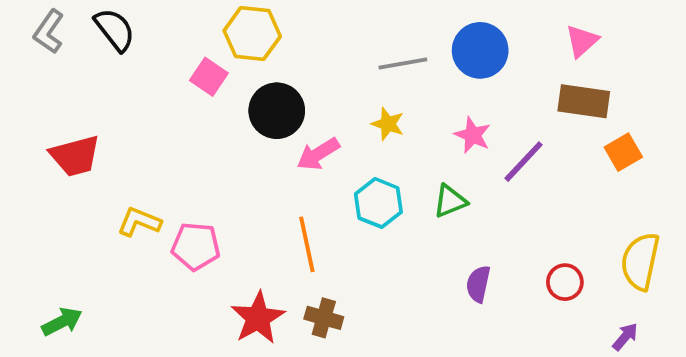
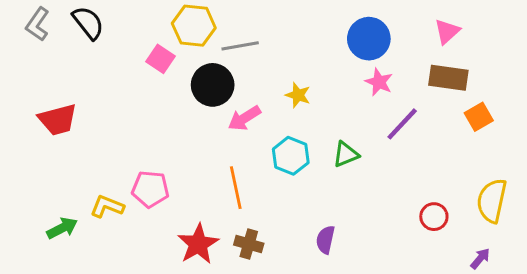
gray line: (403, 64) -> (240, 46), moved
pink star: (473, 135) -> (379, 82), moved
yellow L-shape: (139, 222) -> (107, 206), moved
purple semicircle: (478, 284) -> (325, 240), moved
green arrow: (62, 322) -> (62, 228), moved

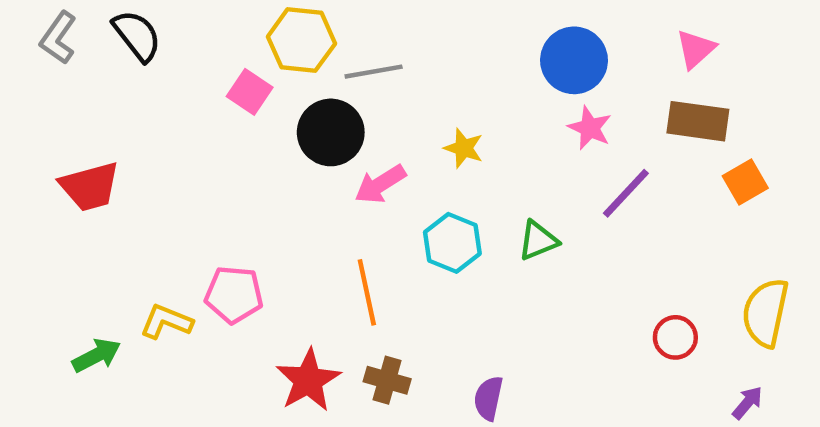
purple semicircle: (325, 240) -> (488, 398), moved

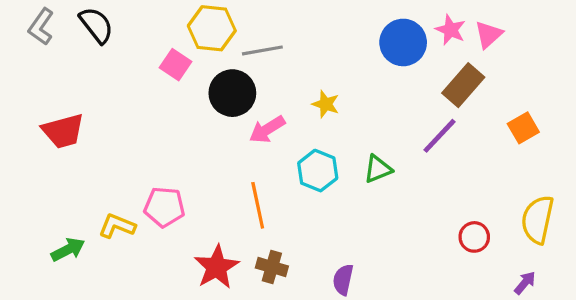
brown rectangle: (698, 121) -> (463, 85), moved, turned -57
pink star: (590, 128) -> (451, 30), moved

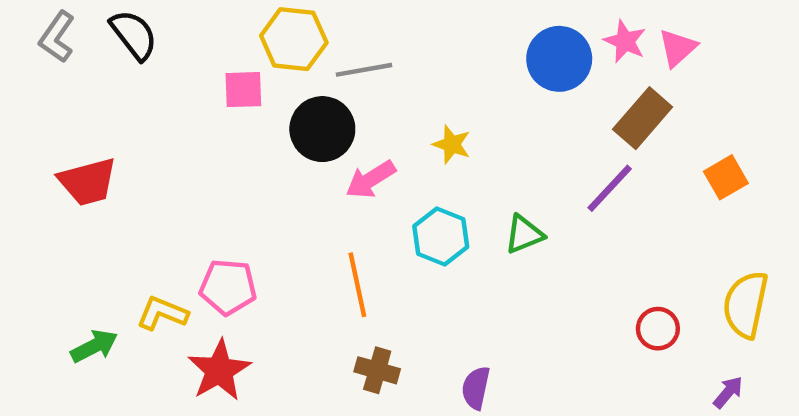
pink square: (175, 65) -> (243, 90), turned -36
red star: (217, 267) -> (219, 370), moved

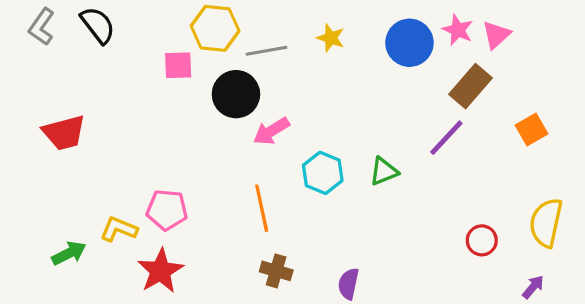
yellow star: (452, 144) -> (331, 38), moved

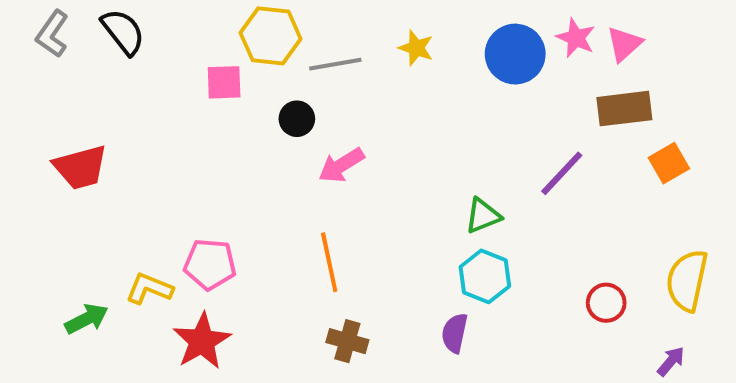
brown rectangle: (471, 86) -> (624, 109), moved, turned 42
black circle: (236, 94) -> (297, 119), size x0.6
cyan hexagon: (323, 173) -> (485, 276), moved
purple semicircle: (348, 284) -> (455, 333), moved

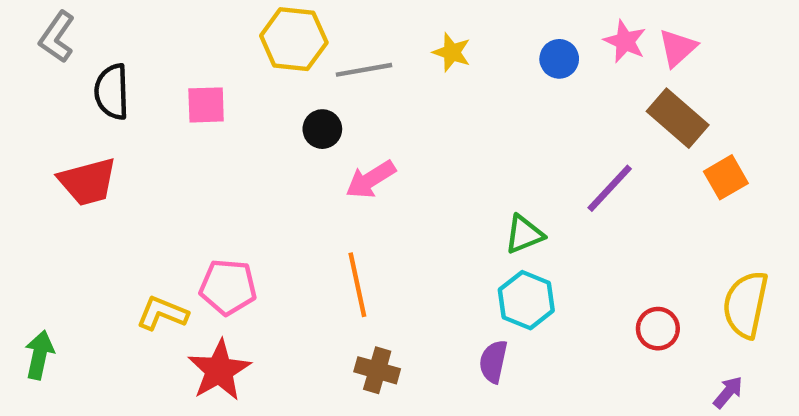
black semicircle: (123, 32) -> (112, 92), moved, turned -144
blue circle: (515, 54) -> (559, 59), size x0.6
pink square: (224, 82) -> (206, 105), moved
brown rectangle: (624, 109) -> (678, 118), turned 48
green arrow: (87, 319) -> (39, 355), moved, turned -51

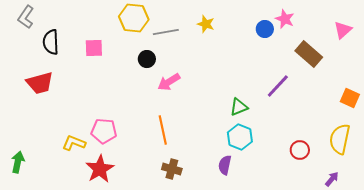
pink triangle: (678, 48) -> (343, 30), moved
blue circle: (559, 59) -> (265, 29), moved
orange square: (726, 177) -> (350, 98), moved, turned -36

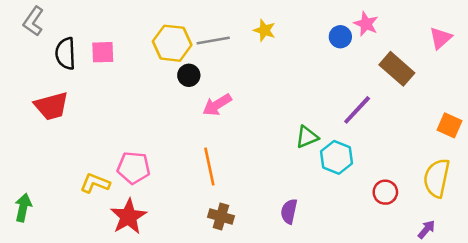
yellow hexagon: (134, 18) -> (172, 43), moved
pink square: (94, 48) -> (103, 52), moved
cyan hexagon: (240, 137) -> (337, 157), moved

